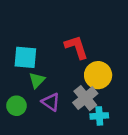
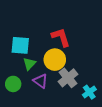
yellow circle: (98, 75) -> (55, 60), moved
cyan cross: (99, 116) -> (89, 92), moved, turned -32

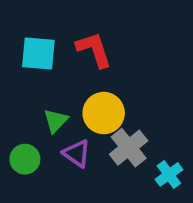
red L-shape: (61, 37) -> (94, 50), moved
cyan square: (20, 45) -> (38, 53), moved

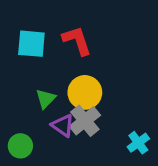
gray cross: (129, 148) -> (85, 121), moved
green circle: (25, 159) -> (20, 146), moved

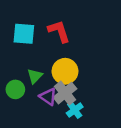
cyan cross: (138, 143) -> (75, 110), moved
green circle: (20, 146) -> (15, 89), moved

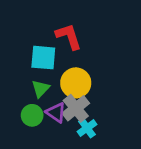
cyan square: (24, 34) -> (43, 58), moved
green circle: (15, 89) -> (32, 115), moved

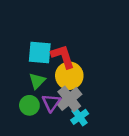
red L-shape: (69, 36) -> (63, 56), moved
purple triangle: (56, 113) -> (51, 103), turned 30

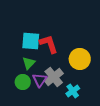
yellow circle: (69, 76) -> (80, 59), moved
cyan cross: (80, 117) -> (73, 91), moved

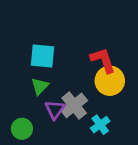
red L-shape: (49, 44) -> (103, 60), moved
green circle: (23, 82) -> (22, 129), moved

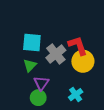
gray cross: (74, 105) -> (56, 54), moved
green circle: (22, 129) -> (38, 98), moved

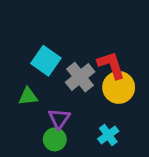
cyan square: (32, 43) -> (46, 61), turned 30
green triangle: (30, 65) -> (28, 96), moved, turned 40

